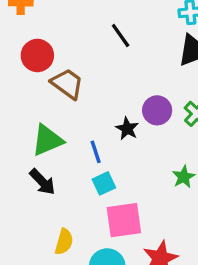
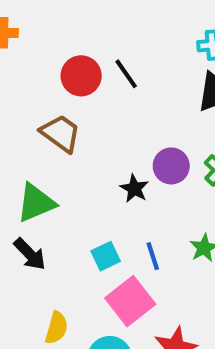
red circle: (37, 55) -> (81, 76), moved
blue line: (96, 152) -> (153, 256), moved
pink square: (124, 220) -> (130, 301), turned -30

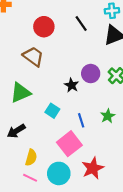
black line: (126, 74) -> (81, 24), moved
black arrow: (30, 254) -> (16, 131), moved, turned 102
cyan square: (106, 256) -> (52, 111), moved, turned -32

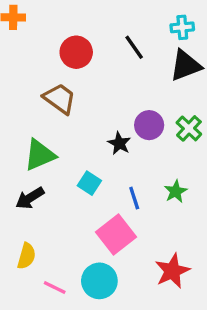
black arrow: (16, 131) -> (30, 198), moved
yellow semicircle: (31, 158) -> (26, 256), moved
red star: (93, 168) -> (172, 271), moved

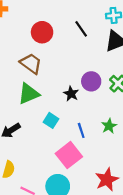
green triangle: (40, 155) -> (29, 94), moved

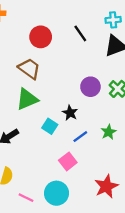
black star: (71, 94) -> (70, 113), moved
blue line: (81, 130) -> (80, 137), turned 72
pink square: (69, 155) -> (68, 161), size x0.7

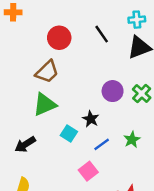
brown trapezoid: (29, 69) -> (47, 72), turned 100

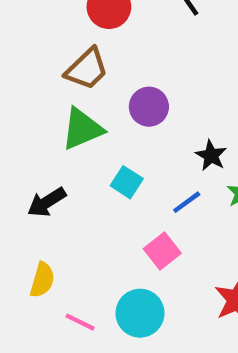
purple circle: (113, 91) -> (149, 107), moved
black star: (91, 119) -> (211, 156), moved

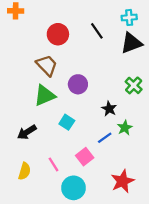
brown trapezoid: (87, 69) -> (47, 65), turned -90
blue line: (187, 202) -> (105, 138), moved
pink line: (80, 322) -> (53, 164), moved, turned 32

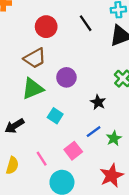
brown trapezoid: (47, 65) -> (35, 58), turned 105
green star: (125, 128) -> (114, 138), moved

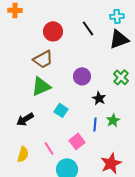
purple circle: (66, 77) -> (82, 76), moved
blue line: (94, 132) -> (95, 124), turned -48
green star: (114, 138) -> (113, 120), moved

